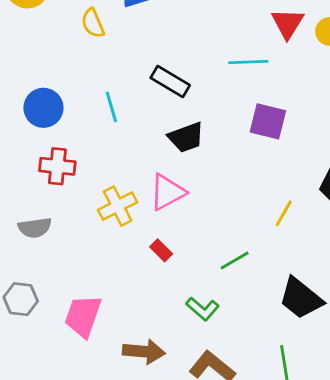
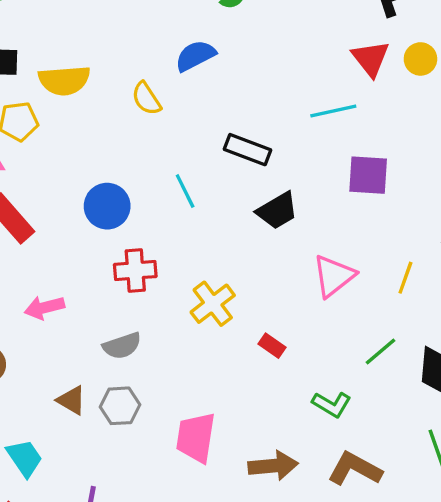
pink triangle: (167, 192) -> (334, 276), moved
green line: (235, 260) -> (380, 352), moved
gray hexagon: (21, 299) -> (120, 406), moved

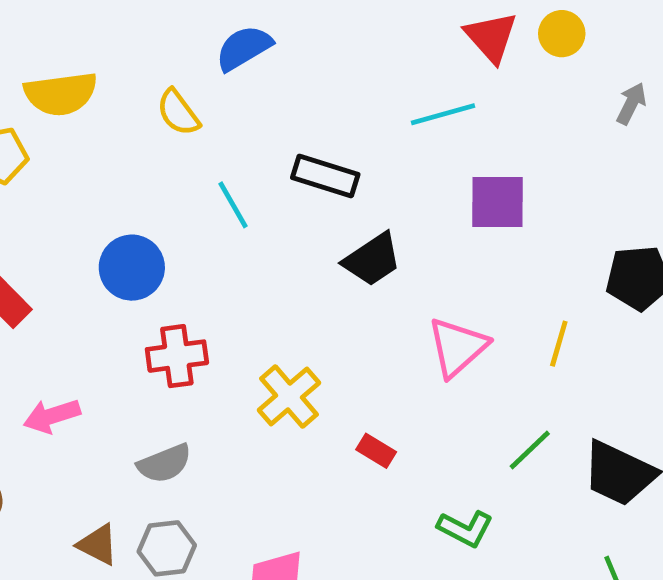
cyan line: (185, 191) -> (233, 205), moved

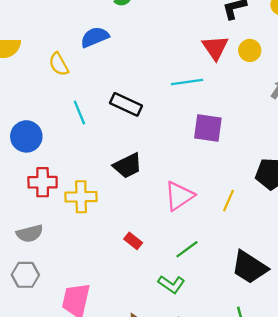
black trapezoid: (372, 260) -> (128, 166), moved
yellow cross: (289, 396) -> (81, 197), moved, turned 32
green line: (530, 450) -> (187, 249), moved

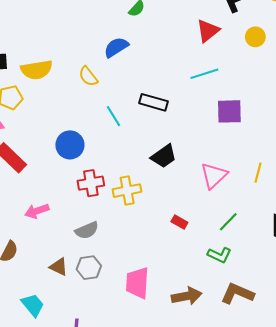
red triangle: (215, 48) -> (208, 31), moved, turned 35

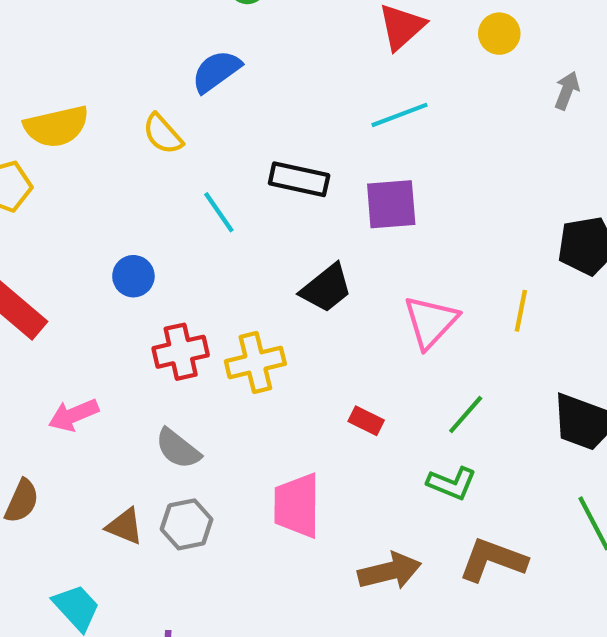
purple square: (229, 111) -> (391, 204), moved
blue circle: (70, 145) -> (133, 276), size x0.7
gray semicircle: (87, 230) -> (178, 449), turned 65
pink trapezoid: (137, 283) -> (297, 505), moved

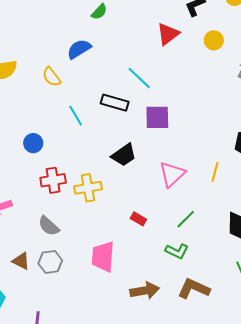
cyan line: (400, 115) -> (139, 78), moved, turned 60

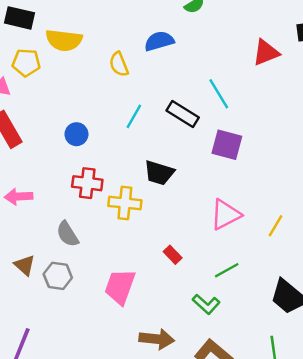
cyan line: (76, 116) -> (134, 116), turned 45
black trapezoid: (124, 155) -> (159, 173), moved, turned 36

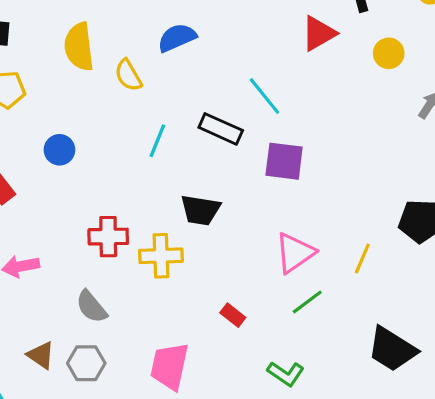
yellow semicircle: (64, 40) -> (79, 47), moved, turned 84
blue circle: (76, 134) -> (59, 150), moved
green line: (227, 270) -> (307, 302), moved

